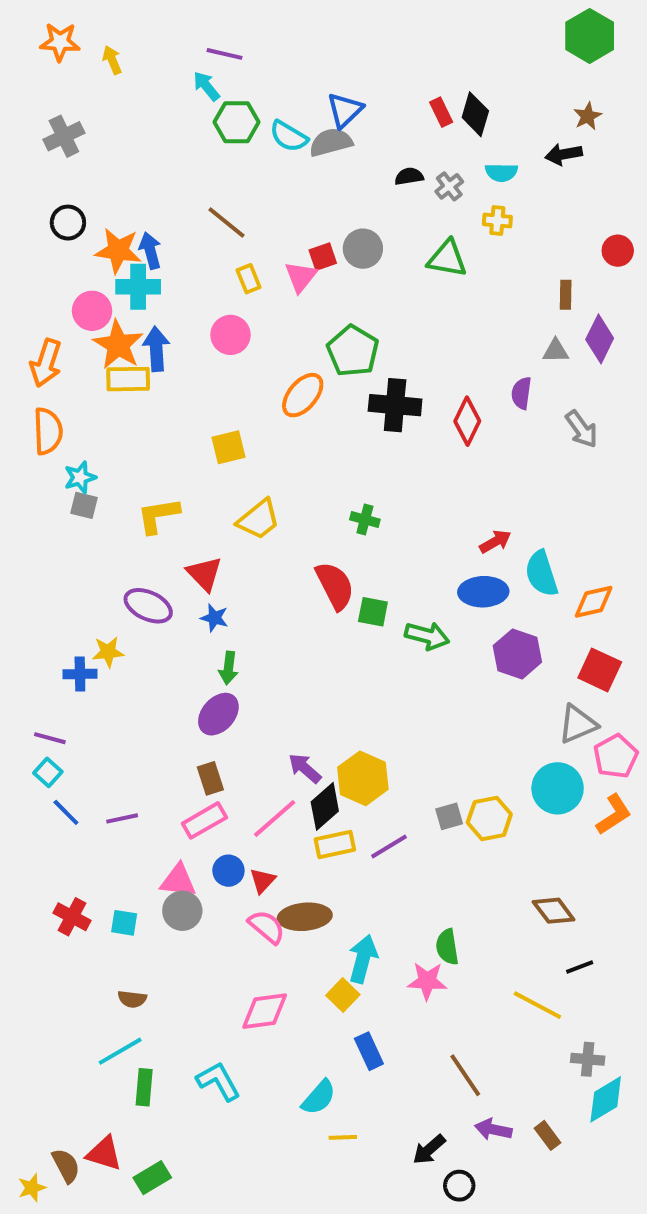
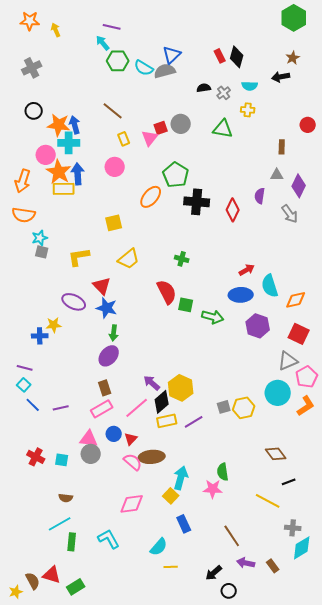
purple diamond: (600, 339) -> (299, 186), moved
orange semicircle: (48, 431) -> (24, 215), turned 100
blue star: (214, 618) -> (107, 308), size x1.5

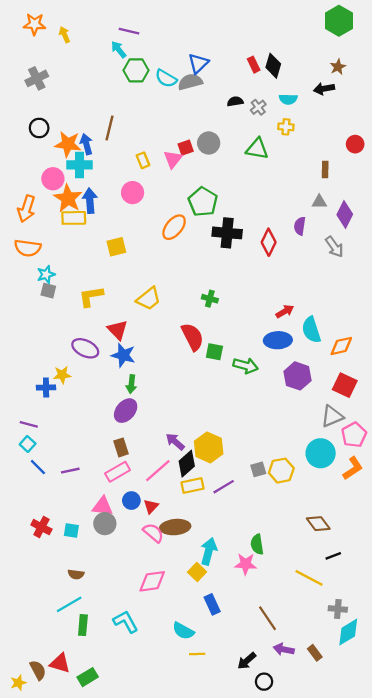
brown line: (113, 111) -> (109, 128), moved, turned 65
yellow square: (114, 223) -> (116, 247), moved
cyan semicircle: (159, 547) -> (183, 631), turned 78

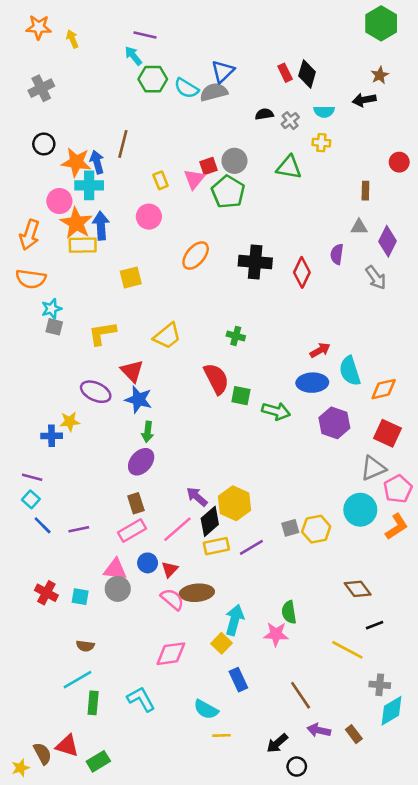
green pentagon: (203, 202) -> (228, 192), moved

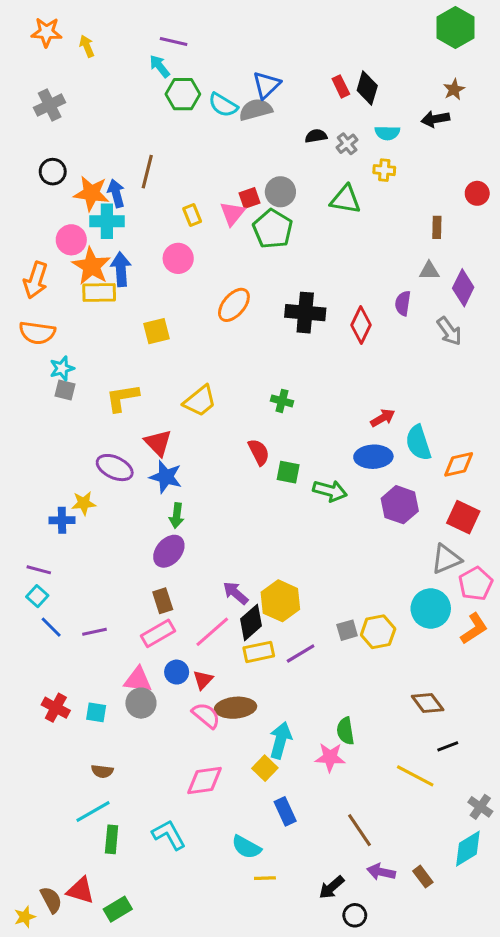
red semicircle: (216, 379) -> (259, 452), size x0.7
gray cross: (380, 685) -> (480, 807), moved, turned 30

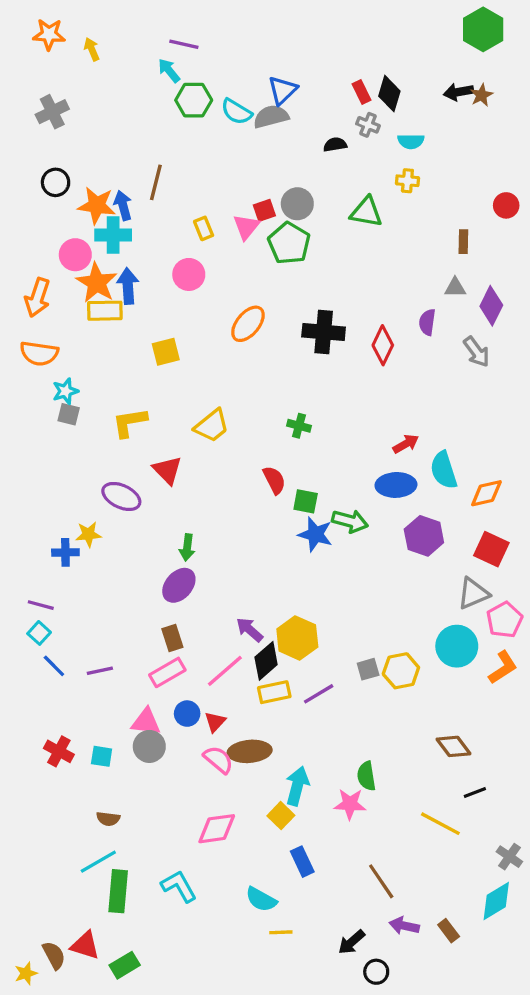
black arrow: (435, 119) -> (458, 92), moved
gray cross: (347, 144) -> (368, 125), moved, turned -30
blue star: (166, 477) -> (315, 534), moved
green rectangle: (112, 839) -> (118, 891), size x1.4

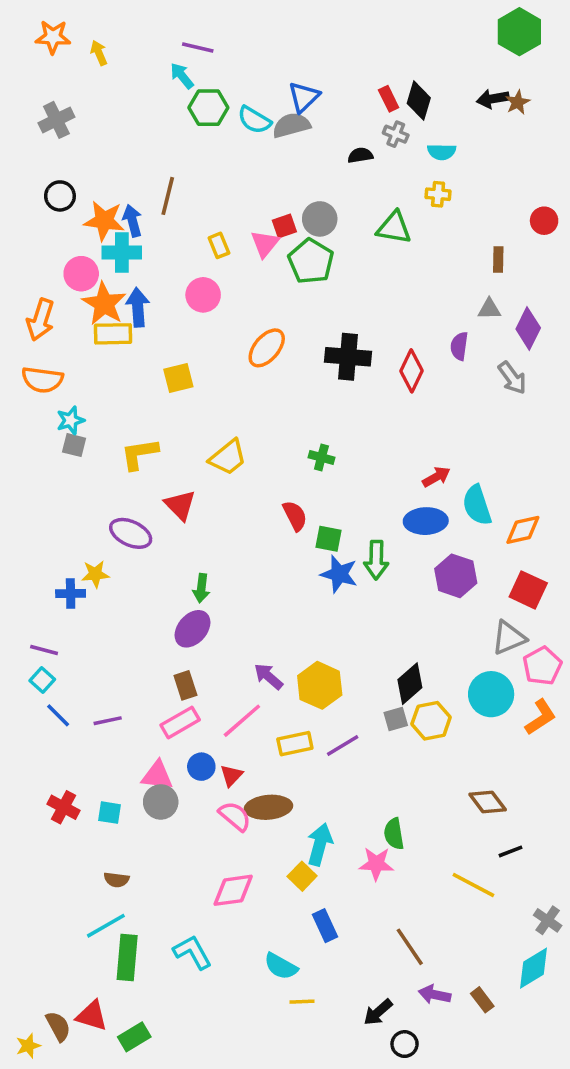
green arrow: (350, 521) -> (376, 560), turned 76
black diamond: (266, 661) -> (410, 684), moved

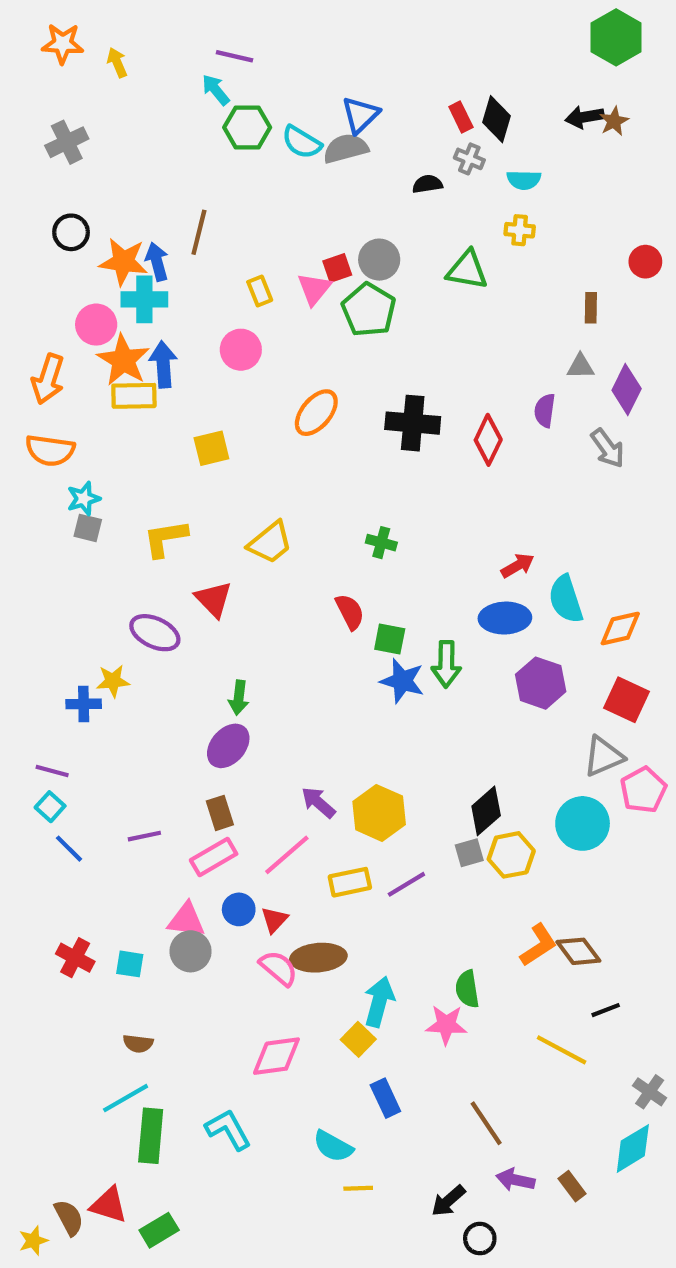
orange L-shape: (541, 717) -> (538, 945), moved
purple line: (108, 721) -> (144, 836), moved

